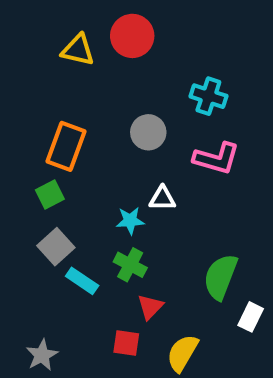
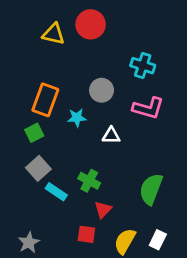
cyan star: (130, 221) -> (77, 118), moved
white rectangle: (251, 317) -> (158, 240), moved

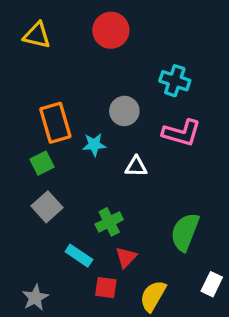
yellow triangle: (54, 34) -> (37, 35), moved
orange rectangle: (45, 100) -> (55, 123), turned -36
green cross: (89, 181) -> (109, 222), turned 35
cyan rectangle: (56, 192) -> (79, 256), moved
white rectangle: (158, 240) -> (212, 284), moved

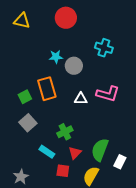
orange rectangle: (55, 123) -> (47, 89), moved
pink L-shape: (182, 133) -> (108, 94), moved
cyan star: (94, 145) -> (56, 57), moved
green semicircle: (185, 232) -> (100, 150), moved
white rectangle: (212, 284) -> (120, 162), moved

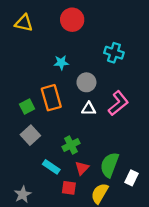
gray circle: (74, 66) -> (86, 82), moved
pink L-shape: (108, 94) -> (118, 103), turned -55

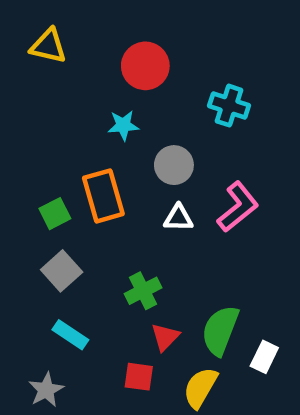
red circle: (72, 20) -> (145, 66), moved
cyan rectangle: (51, 167) -> (70, 335), moved

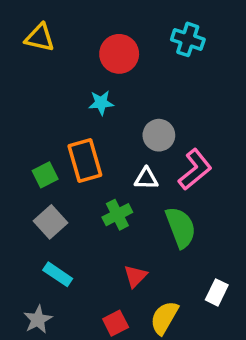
cyan cross: (229, 106) -> (188, 39), moved
gray circle: (174, 165) -> (159, 135), moved
green cross: (143, 291) -> (117, 215), moved
green semicircle: (220, 330) -> (181, 227), moved, turned 138
red square: (139, 377) -> (116, 323), moved, turned -35

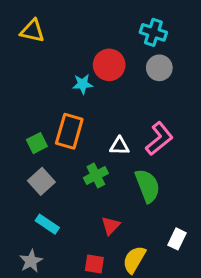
red circle: (119, 54) -> (109, 65), moved
gray circle: (159, 135) -> (159, 68), moved
orange rectangle: (85, 160) -> (69, 131), turned 32
red square: (116, 323) -> (94, 264), turned 36

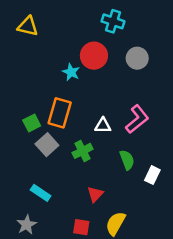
cyan cross: (153, 32) -> (113, 21), moved
cyan star: (83, 84) -> (71, 72), turned 30
gray square: (41, 181) -> (47, 145), moved
green semicircle: (147, 186) -> (127, 160), size x0.7
white rectangle: (177, 239) -> (152, 175), moved

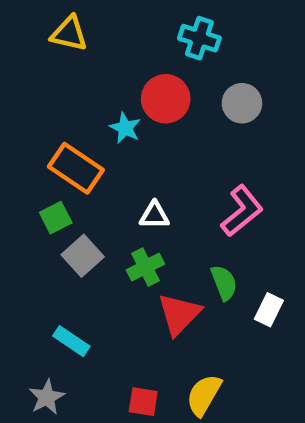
yellow triangle: (28, 26) -> (69, 34), moved
orange rectangle: (60, 113) -> (76, 168), moved, turned -72
white triangle: (103, 126) -> (154, 215), moved
red triangle: (95, 194) -> (179, 314), moved, size x1.5

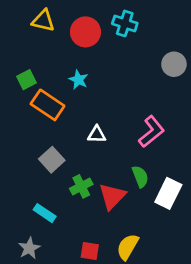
red circle: (166, 99) -> (85, 32), moved
gray circle: (242, 103) -> (174, 64), moved
green square: (56, 218) -> (26, 80), moved
green cross: (145, 267) -> (81, 186), moved
white rectangle: (269, 310) -> (168, 193), size x1.5

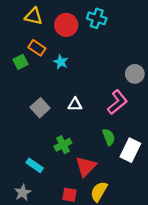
gray circle: (174, 64) -> (135, 74), moved
orange rectangle: (48, 105) -> (37, 48), moved, size x0.7
gray square: (52, 160) -> (40, 108), moved
red triangle: (112, 196) -> (86, 166), moved

